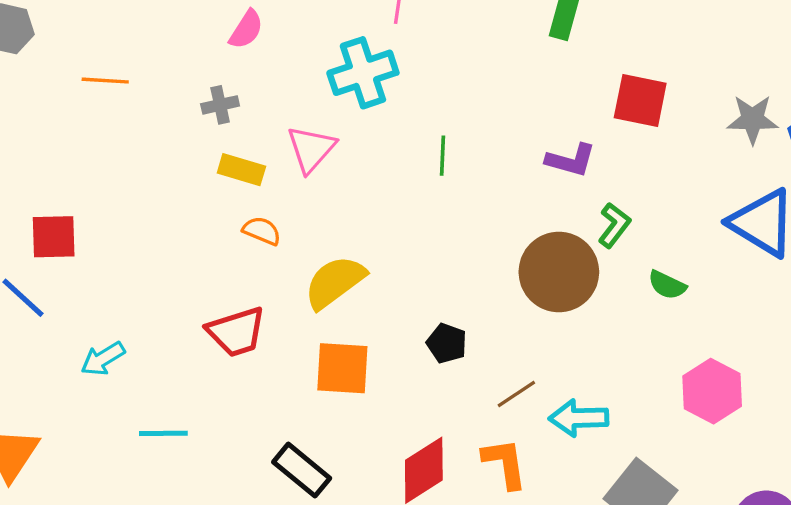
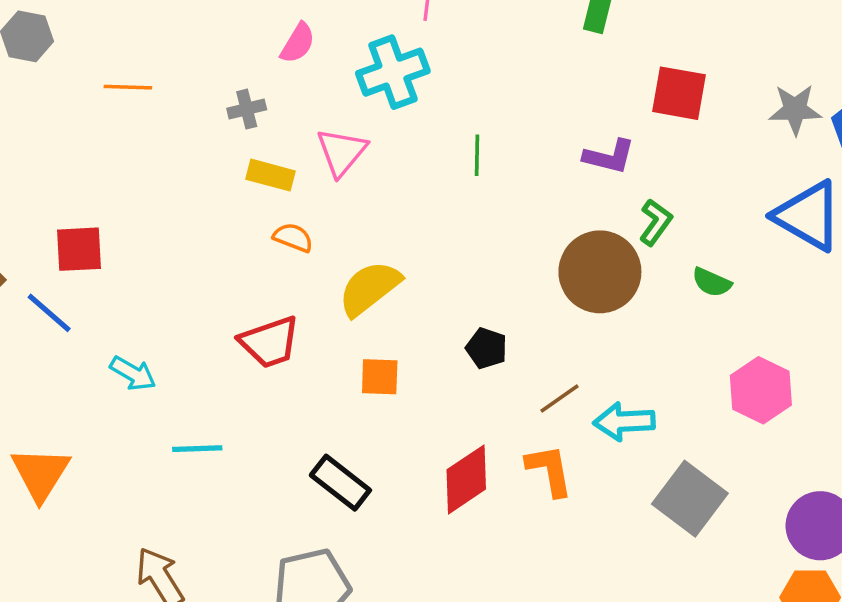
pink semicircle: (246, 29) -> (298, 43), moved
cyan arrow: (103, 359) -> (133, 373), turned -117
orange square: (342, 368) -> (380, 377), size x0.7

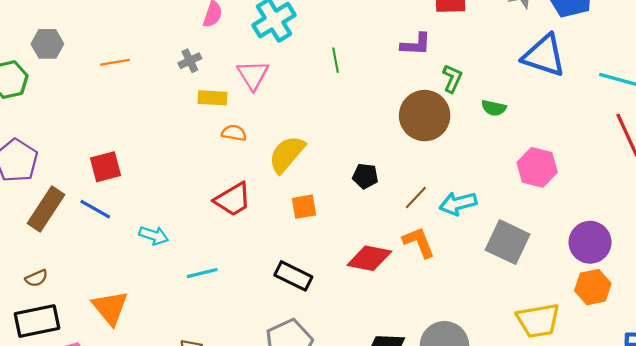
red diamond: (466, 479) -> (369, 258), turned 57

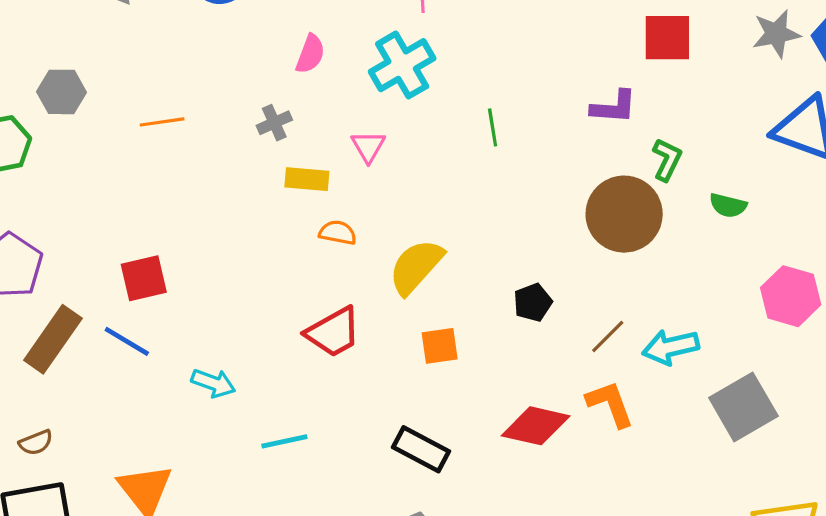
pink triangle: (253, 75) -> (368, 146), size x0.7
black pentagon: (365, 176) -> (533, 302), turned -30
gray square: (508, 242) -> (743, 407), turned 33

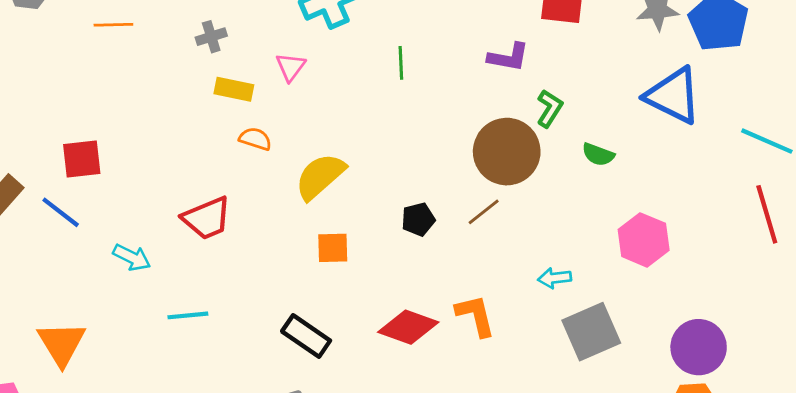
red trapezoid: (333, 332) -> (207, 218), moved
brown line: (608, 337) -> (484, 212), moved
cyan arrow: (671, 347) -> (555, 278), moved, size x0.7

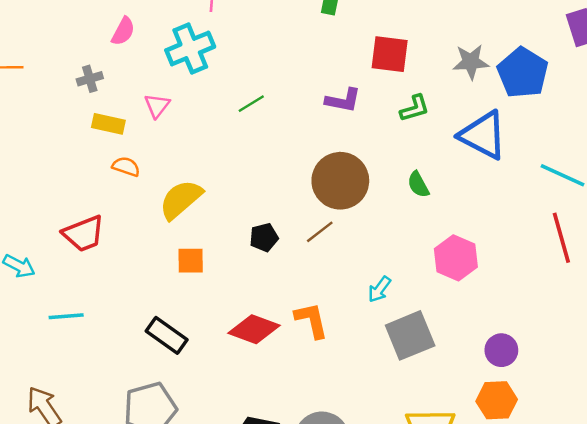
green line: (401, 63) -> (251, 104), turned 60
green L-shape: (550, 108) -> (415, 108), moved, turned 40
green semicircle: (598, 155) -> (418, 185), turned 40
cyan arrow: (555, 278) -> (379, 289), turned -48
purple circle: (699, 347) -> (501, 350), size x0.7

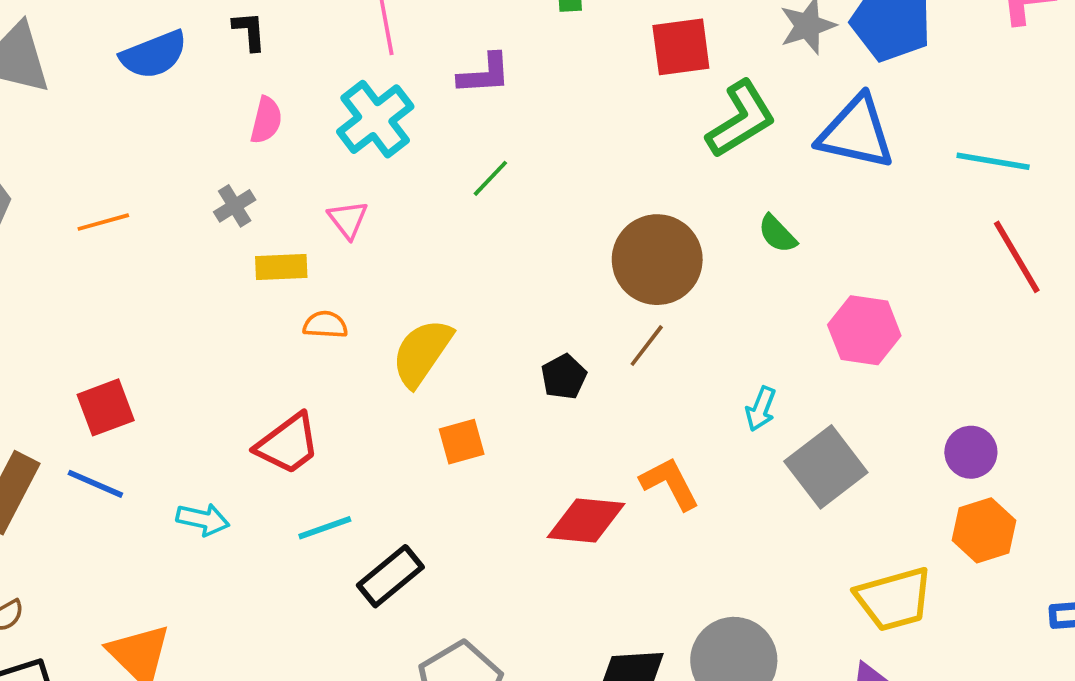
purple L-shape: (343, 100) -> (484, 74), moved
green L-shape: (415, 108) -> (741, 119), size x1.6
cyan line: (66, 316) -> (325, 528), moved
black rectangle: (167, 335) -> (390, 576), moved, turned -60

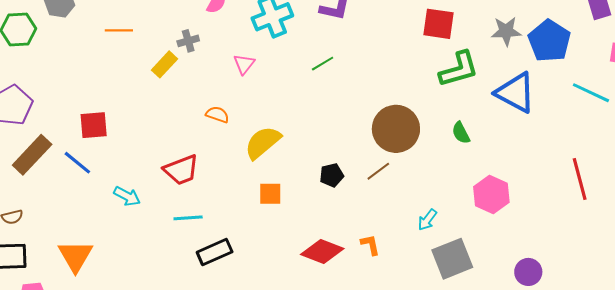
cyan line: (993, 161) -> (591, 93), moved
yellow rectangle: (281, 267) -> (165, 64), moved, turned -60
orange L-shape: (670, 483) -> (370, 245), size x0.7

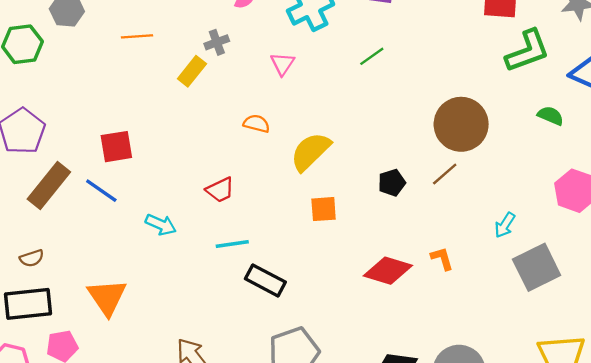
green semicircle: (461, 133) -> (551, 116), moved, turned 145
red trapezoid: (181, 170) -> (220, 190), size x0.7
black rectangle: (215, 252) -> (265, 280), turned 56

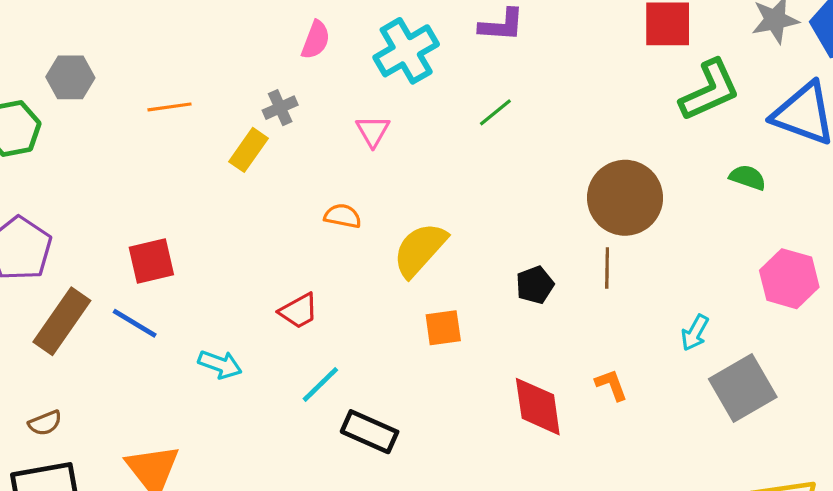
brown line: (445, 174) -> (607, 268), turned -44
cyan line: (232, 244) -> (320, 384), turned -32
red diamond: (388, 271) -> (538, 407), turned 69

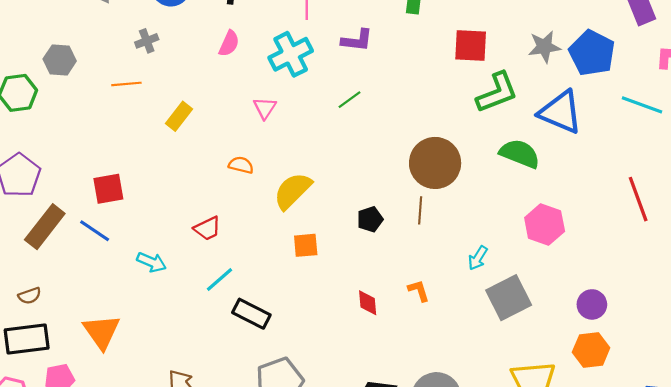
gray cross: (280, 108) -> (147, 41), moved
green semicircle: (748, 177) -> (520, 154), size x1.6
red diamond: (538, 407) -> (368, 303), size x0.6

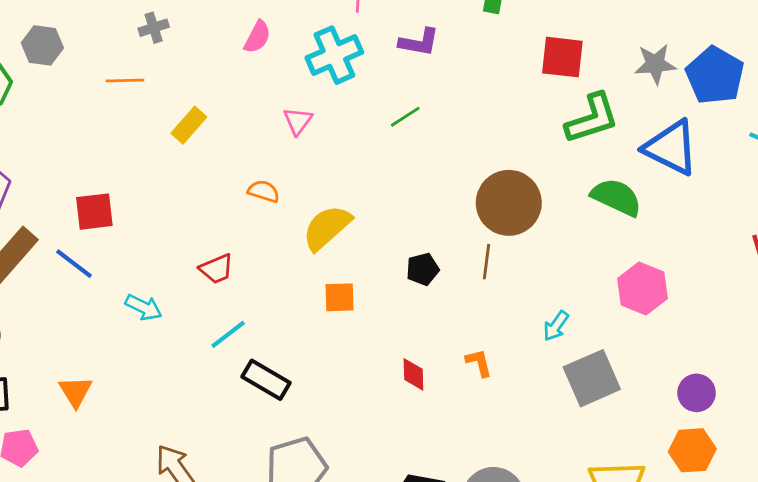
orange triangle: (102, 332) -> (75, 392), size x0.7

